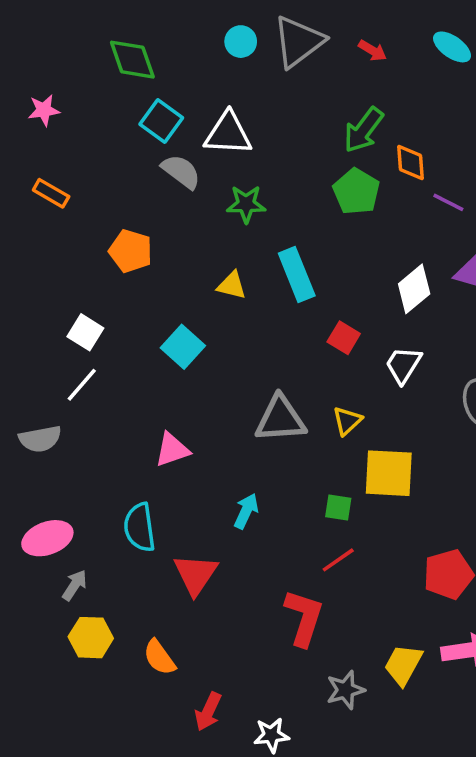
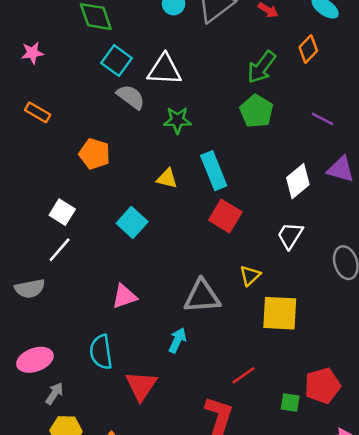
orange diamond: (410, 163) -> (308, 49), moved, turned 48
red square: (344, 338) -> (225, 216), moved, size x1.4
gray triangle: (280, 419) -> (202, 296), moved
green square: (338, 508) -> (290, 403), moved

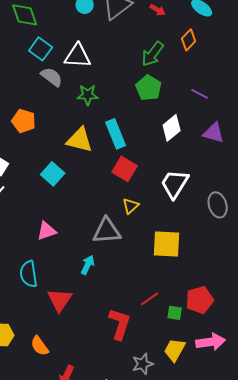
yellow triangle: (167, 178) -> (80, 140), size x1.6
white diamond: (298, 181) -> (172, 128), moved
white trapezoid: (290, 235) -> (175, 184), size x1.4
yellow triangle: (250, 276) -> (131, 206), moved
red line: (243, 375) -> (150, 299), moved

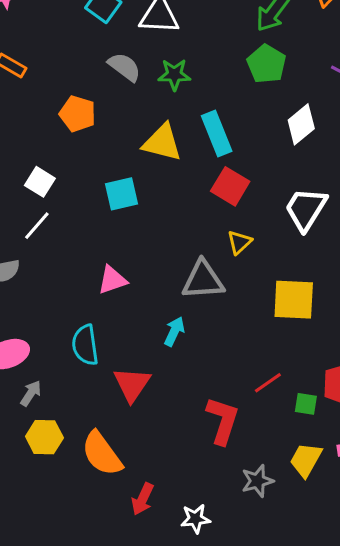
gray semicircle: (52, 77) -> (124, 67), moved
cyan square: (53, 174) -> (121, 194), turned 35
orange semicircle: (40, 346) -> (102, 454), size x1.5

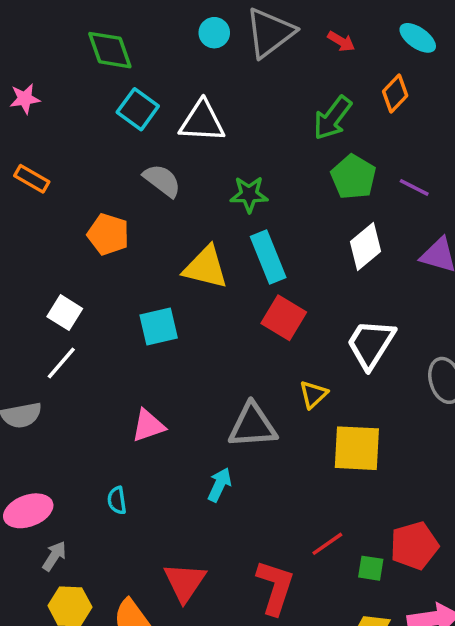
green pentagon: (266, 64) -> (353, 177), moved
green star: (174, 75) -> (249, 194), moved
yellow triangle: (239, 242) -> (313, 394), moved
cyan semicircle: (85, 345) -> (117, 500), size x0.6
red triangle: (132, 384) -> (185, 582), moved

